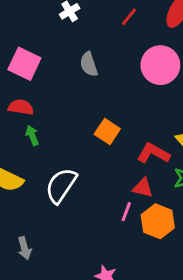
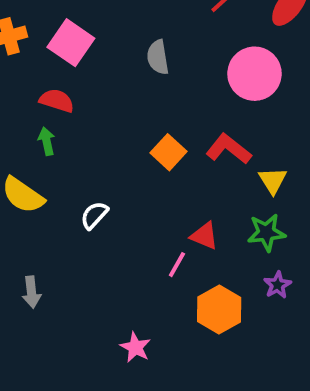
green arrow: (32, 135) -> (47, 141), moved
red L-shape: (153, 153) -> (229, 149), moved
white semicircle: (61, 186) -> (94, 215), size x0.6
orange hexagon: (158, 221) -> (219, 310), moved

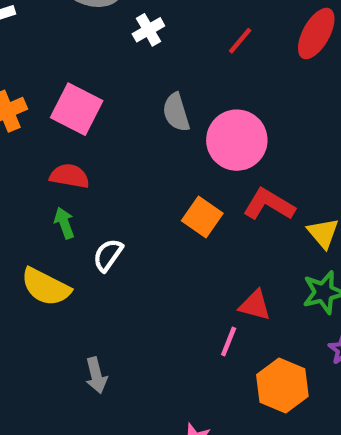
pink circle: (254, 74) -> (237, 140), moved
white semicircle: (94, 215) -> (108, 255), moved
gray arrow: (31, 292) -> (96, 375), moved

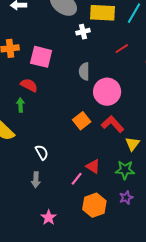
pink square: (77, 109) -> (41, 57), turned -30
white semicircle: (108, 255) -> (42, 152), moved, turned 98
gray arrow: (96, 375) -> (36, 180), moved

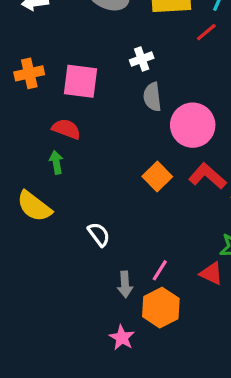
white cross: (83, 32) -> (142, 59), moved
red line: (122, 49) -> (206, 32), moved
red triangle: (93, 166) -> (211, 273), moved
gray arrow: (36, 180) -> (125, 284), moved
orange hexagon: (94, 205) -> (161, 308), moved

